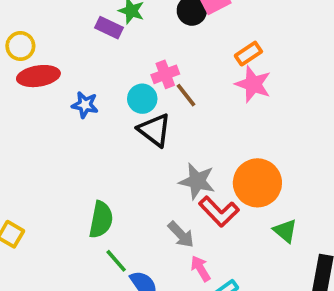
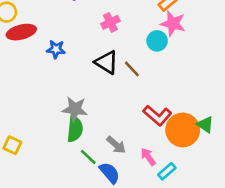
brown line: (186, 95) -> (132, 69), moved
cyan circle: (142, 99) -> (157, 41), moved
gray star: (197, 181) -> (75, 109), moved
orange circle: (257, 183) -> (183, 130), moved
gray arrow: (181, 235) -> (116, 145), moved

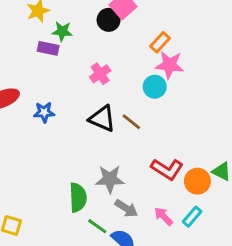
gray star: (75, 109) -> (110, 179), moved
orange circle: (183, 130) -> (197, 181), size x0.7
cyan rectangle: (167, 171) -> (192, 217), moved

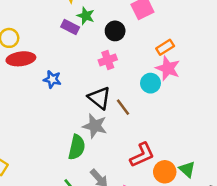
black circle: (109, 20) -> (115, 31), moved
red L-shape: (167, 169) -> (142, 155), turned -72
gray star: (110, 179) -> (95, 126), moved
green semicircle: (78, 197) -> (77, 147), moved

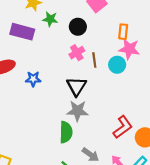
purple rectangle: (70, 27) -> (22, 32), moved, size x1.5
orange rectangle: (165, 47) -> (123, 32), turned -40
black triangle: (99, 98) -> (76, 86), turned 35
brown line: (123, 107) -> (94, 60), moved, turned 40

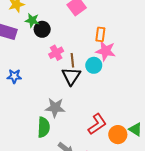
black circle: (78, 27) -> (42, 29), moved
black triangle: (76, 86) -> (71, 76), moved

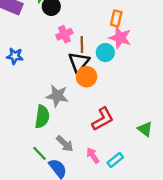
orange circle: (118, 135) -> (86, 77), moved

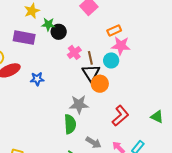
orange rectangle: (116, 18) -> (114, 31), turned 64

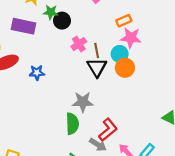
orange circle: (100, 84) -> (125, 68), moved
red L-shape: (120, 116) -> (108, 130), moved

